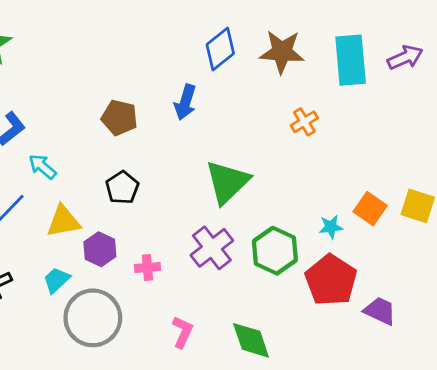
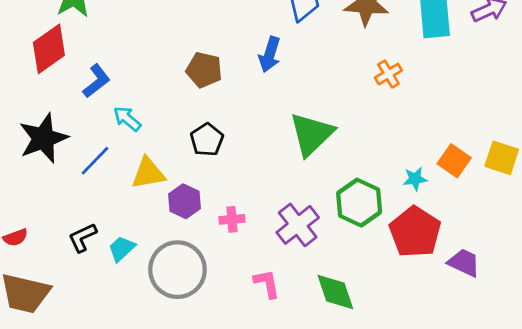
purple cross: (212, 248) -> (298, 225), moved
cyan trapezoid: (56, 280) -> (122, 249), moved
pink L-shape: (182, 332) -> (267, 284), turned -36

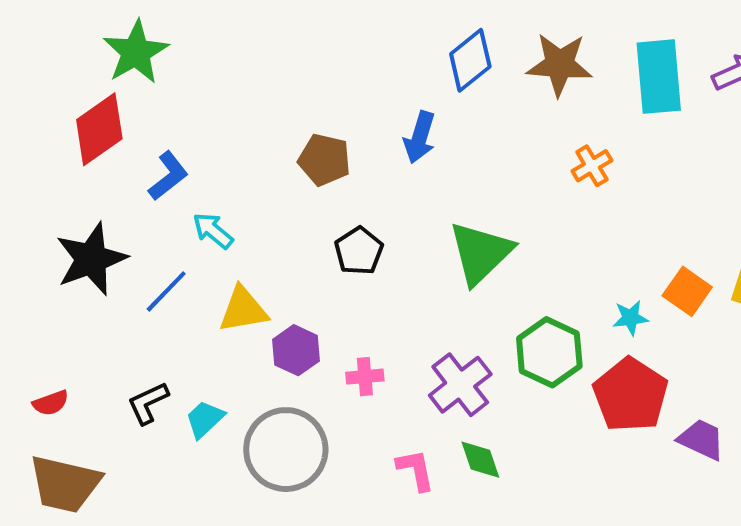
black pentagon: (207, 140) -> (359, 251), moved
green diamond: (335, 292) -> (480, 460), moved, size x0.7

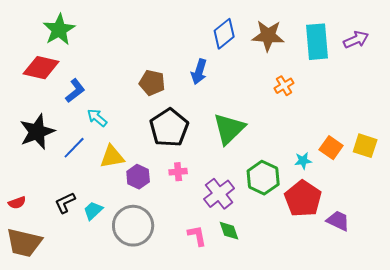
red diamond: (99, 129) -> (41, 68), turned 48
black pentagon: (359, 251) -> (169, 128), size x1.6
pink cross: (365, 377) -> (178, 172), moved

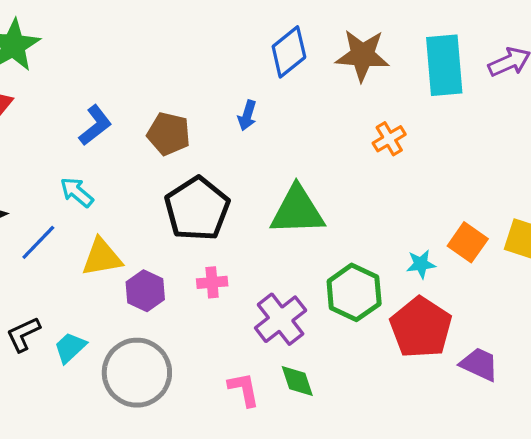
blue arrow: (199, 72) -> (247, 115), size x0.7
blue L-shape: (75, 91) -> (95, 125), moved
green triangle: (229, 129) -> (297, 211), turned 42

